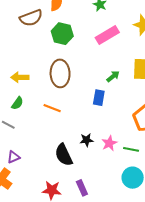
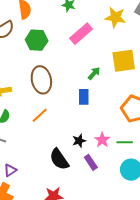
orange line: (52, 108) -> (40, 115), turned -54
purple rectangle: (82, 188) -> (91, 162), moved

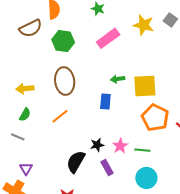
yellow square: (124, 61) -> (145, 86), moved
green arrow: (94, 73) -> (118, 79), turned -144
black semicircle: (59, 159) -> (76, 162), turned 60
purple triangle: (10, 170) -> (26, 169), turned -32

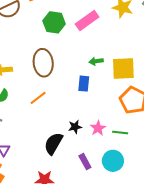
green hexagon: (63, 41) -> (54, 22), moved
purple rectangle: (107, 167) -> (85, 162), moved
cyan circle: (146, 178) -> (113, 161), moved

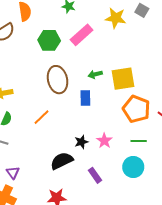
brown ellipse: (43, 63) -> (58, 80), moved
green line: (120, 133) -> (139, 141), moved
black semicircle: (53, 143) -> (62, 161), turned 40
cyan circle: (113, 161) -> (133, 167), moved

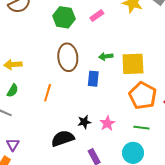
pink rectangle: (82, 35) -> (97, 16), size x0.6
orange line: (42, 117) -> (48, 93), turned -36

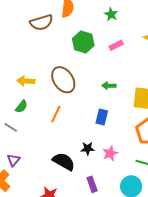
green arrow: (106, 56) -> (109, 86), moved
brown ellipse: (68, 57) -> (63, 80), moved, turned -36
blue rectangle: (93, 79) -> (102, 117), moved
black semicircle: (63, 138) -> (64, 161), turned 40

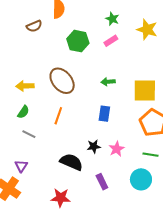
green star: (111, 14) -> (112, 19), moved
brown semicircle: (41, 22) -> (34, 26), size x0.7
gray line: (11, 127) -> (29, 134), moved

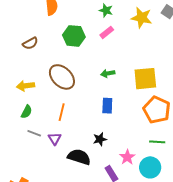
brown semicircle: (34, 26) -> (30, 43), moved
pink star: (117, 149) -> (127, 157), moved
purple triangle: (21, 166) -> (55, 139), moved

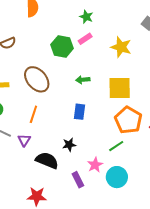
yellow star: (142, 18) -> (121, 47), moved
green hexagon: (74, 36) -> (62, 47), moved
green line: (157, 142) -> (116, 146), moved, turned -42

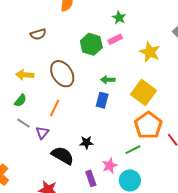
yellow square: (120, 88) -> (143, 92), turned 30
blue rectangle: (79, 112) -> (102, 100), moved

